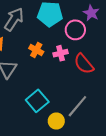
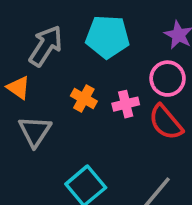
pink circle: (75, 30) -> (168, 79), moved

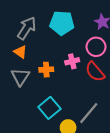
orange triangle: (18, 88) -> (20, 52), moved
orange cross: (84, 99) -> (46, 70), moved, turned -32

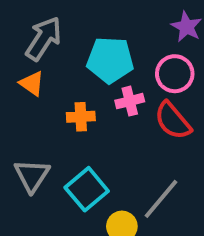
cyan pentagon: (62, 23) -> (110, 60), moved
gray triangle: (20, 77) -> (32, 175), moved

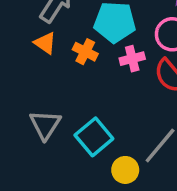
orange cross: (81, 117) -> (85, 52), moved, turned 30

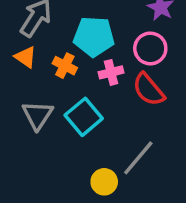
gray triangle: (45, 125) -> (38, 115), moved
cyan square: (94, 137) -> (84, 117), moved

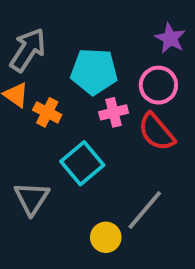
orange cross: (65, 66) -> (47, 112), moved
gray triangle: (38, 115) -> (32, 198), moved

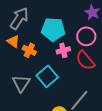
gray triangle: (32, 198) -> (21, 83), moved

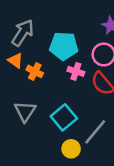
pink cross: (63, 50) -> (76, 71), turned 32
cyan square: (47, 76) -> (64, 117), moved

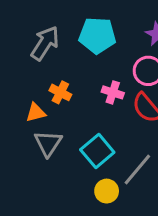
cyan pentagon: (64, 46) -> (97, 35), moved
orange triangle: (15, 61) -> (36, 112), moved, turned -49

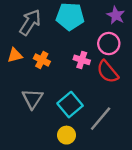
orange triangle: (36, 112) -> (15, 55), moved
yellow circle: (107, 191) -> (66, 135), moved

